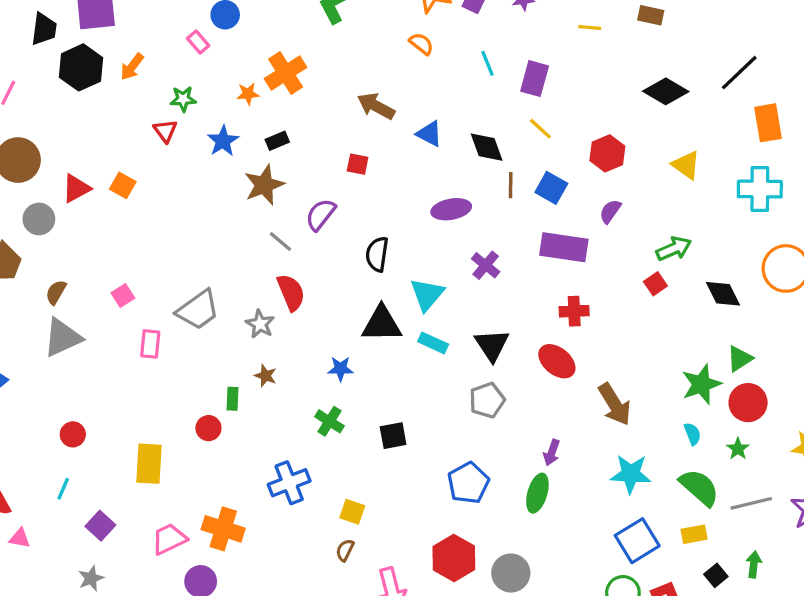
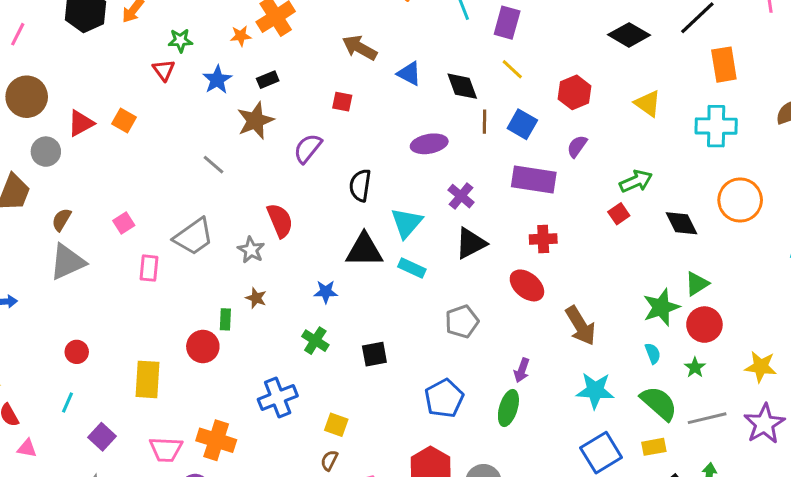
gray line: (280, 242) -> (214, 165), moved
black triangle: (492, 345) -> (471, 243), moved, turned 36
red circle: (208, 428) -> (203, 347), size x1.4
pink trapezoid: (169, 539) -> (166, 449), turned -152

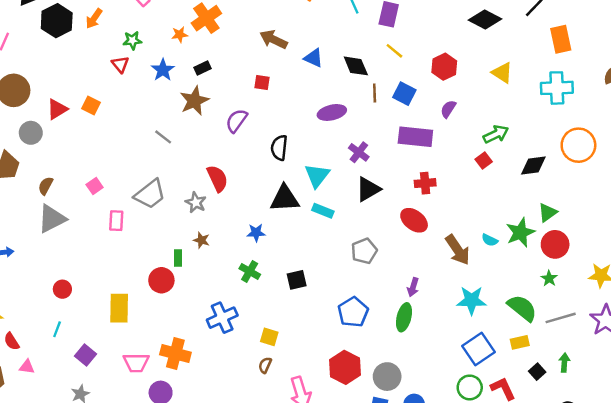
black diamond: (682, 223) -> (533, 166), turned -68
cyan semicircle: (653, 353) -> (490, 240), moved, turned 140

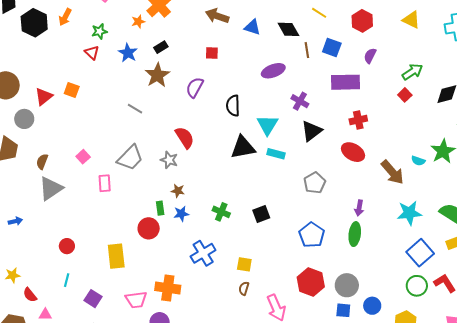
blue star: (256, 233) -> (181, 214), moved

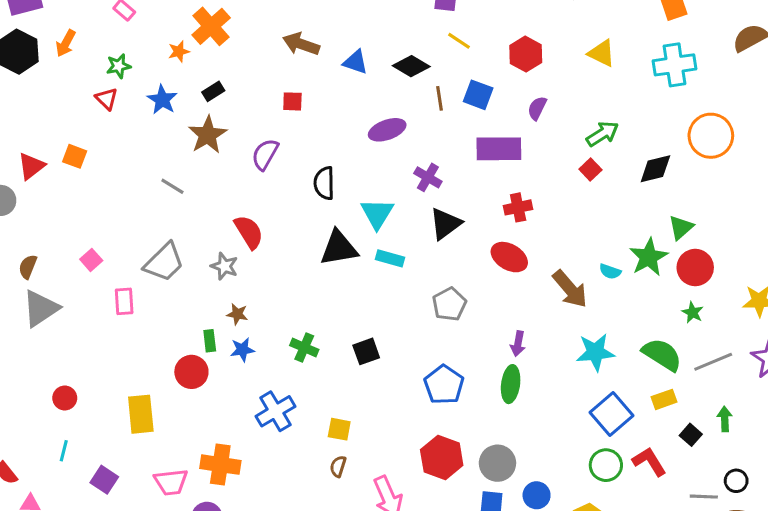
black diamond: (288, 29) -> (411, 66), turned -30

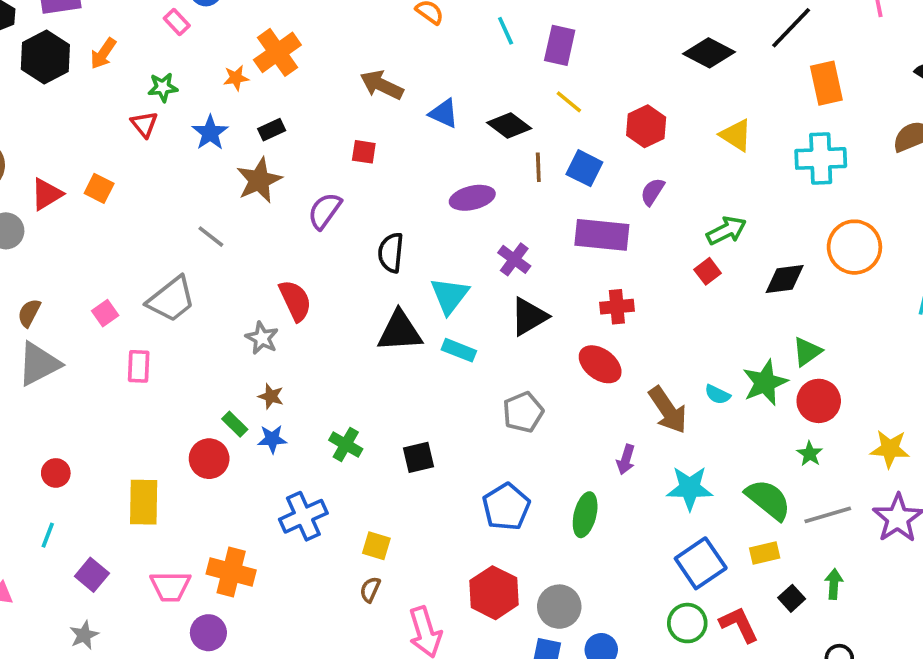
gray trapezoid: (164, 262) -> (171, 299), moved
green rectangle: (210, 341) -> (235, 424), turned -45
purple arrow: (518, 344) -> (626, 459), moved

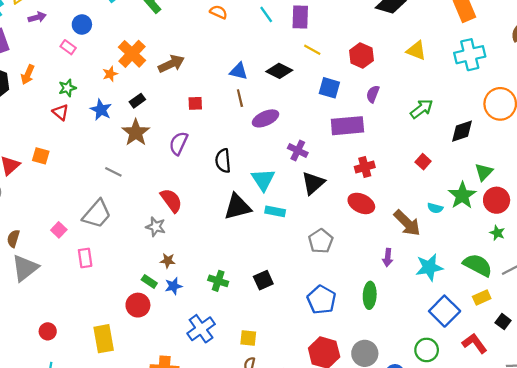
brown arrow: (382, 85) -> (171, 64), moved, turned 140
brown line: (538, 167) -> (240, 98), moved
red square: (708, 271) -> (423, 162), moved
green circle: (687, 623) -> (427, 350), moved

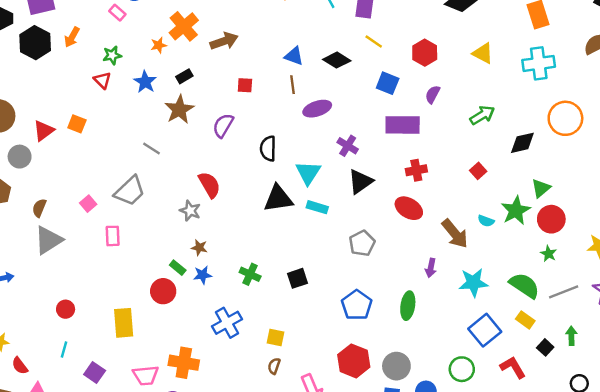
yellow rectangle: (482, 298) -> (525, 320), turned 54

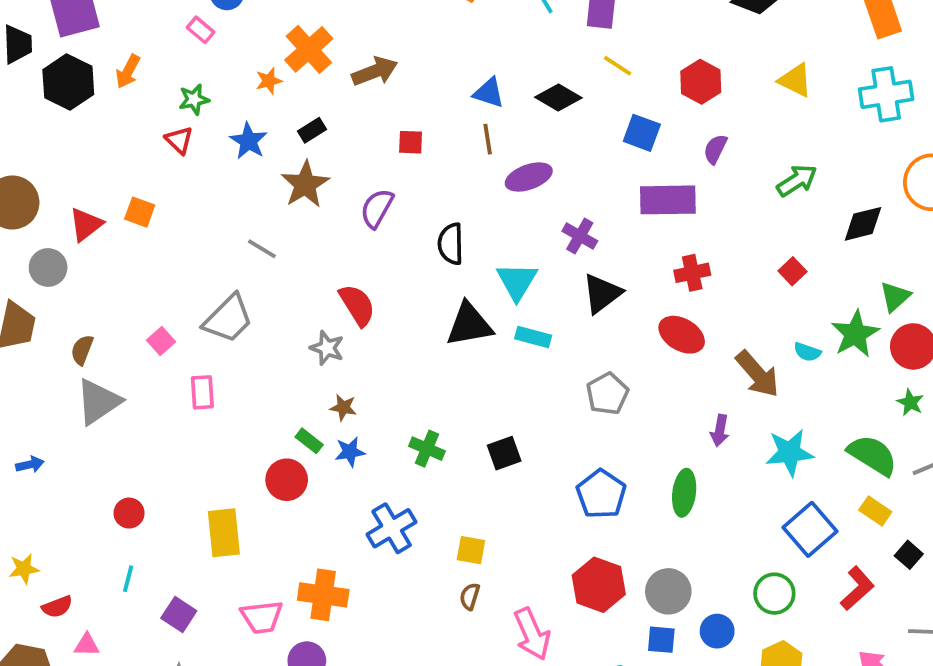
red semicircle: (20, 366) -> (57, 607), turned -72
red L-shape: (513, 367) -> (857, 588), turned 80

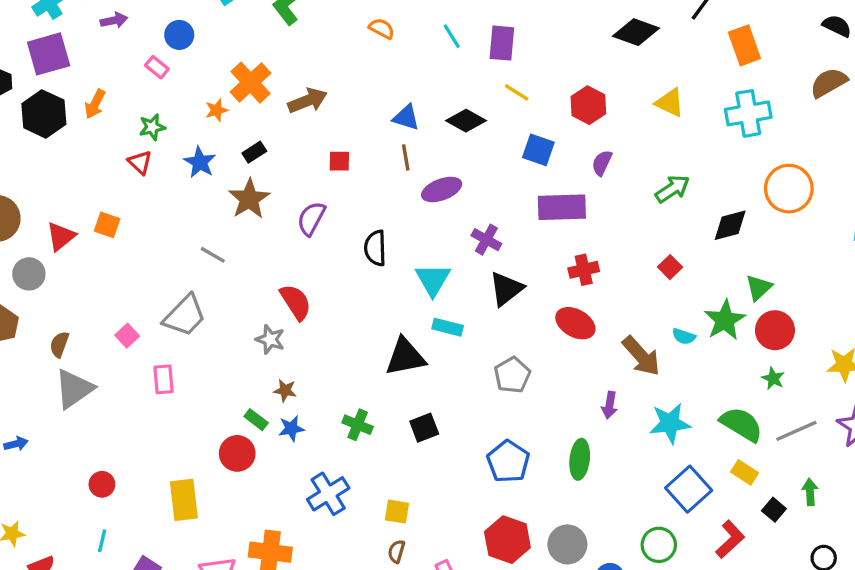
black triangle: (469, 325) -> (405, 357), moved

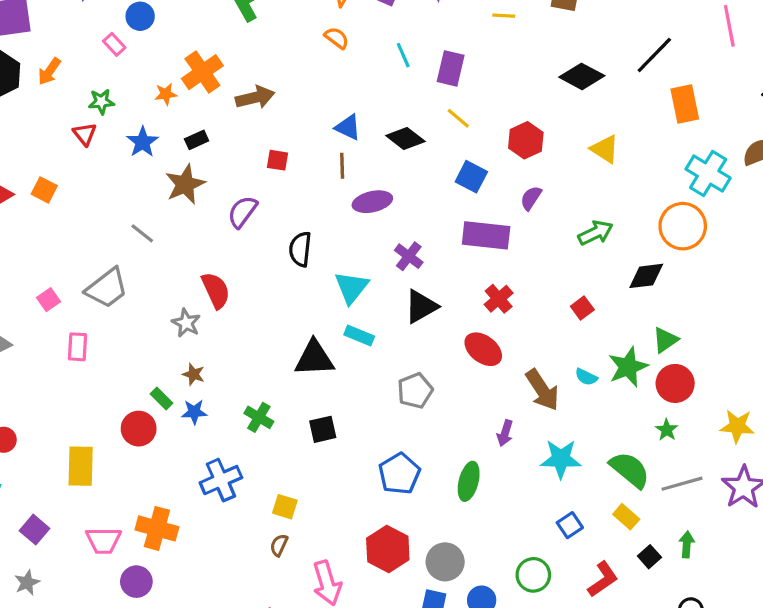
cyan cross: (748, 113) -> (708, 174), moved, turned 33
orange circle: (789, 189) -> (683, 226), moved
red cross: (584, 270) -> (499, 299), turned -36
blue square: (689, 489) -> (570, 525), size x0.6

